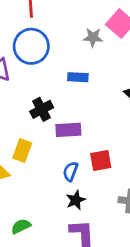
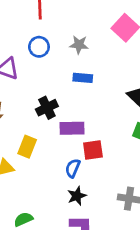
gray star: (93, 37) -> (79, 45), moved
blue circle: (31, 46) -> (39, 47), size x0.6
red square: (101, 160) -> (93, 150), moved

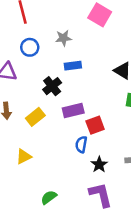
black cross: (47, 108) -> (52, 86), moved
yellow rectangle: (27, 147) -> (35, 117), moved, turned 42
black star: (77, 196) -> (99, 165), moved

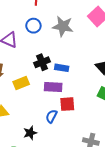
gray star: (63, 38) -> (63, 26), size x1.5
blue rectangle: (73, 66) -> (62, 68), moved
black star: (99, 165) -> (30, 133), moved

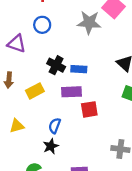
gray star: (63, 26) -> (89, 23), moved
black cross: (42, 62) -> (56, 65), turned -35
blue semicircle: (51, 116) -> (55, 126), moved

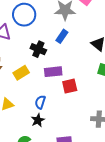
blue circle: (42, 25) -> (24, 15), size x1.5
blue rectangle: (79, 69) -> (62, 36), moved, turned -56

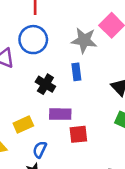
blue rectangle: (62, 36) -> (76, 72), turned -48
yellow rectangle: (21, 73) -> (23, 124), moved

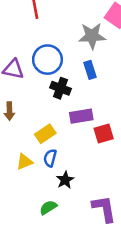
blue circle: (33, 40) -> (47, 60), moved
blue semicircle: (40, 150) -> (50, 158), moved

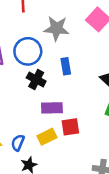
gray star: (92, 36) -> (57, 28), moved
yellow rectangle: (45, 134) -> (47, 137), moved

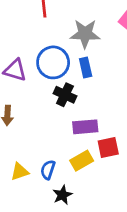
blue rectangle: (66, 66) -> (86, 68), moved

